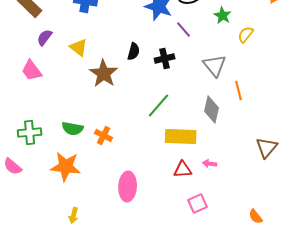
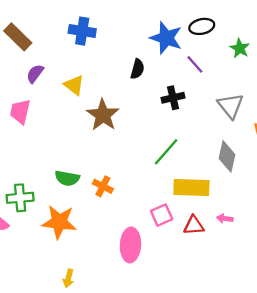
black semicircle: (134, 52) -> (137, 69), moved
pink trapezoid: (32, 70) -> (20, 112), turned 50
green cross: (30, 132) -> (20, 198), moved
pink square: (198, 204) -> (162, 215), moved

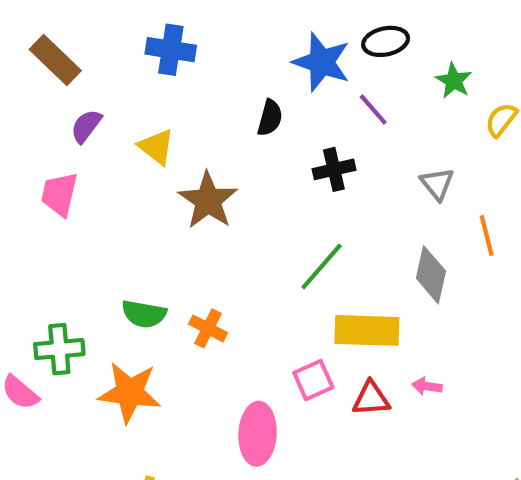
gray triangle: (231, 106) -> (437, 184), size x0.7

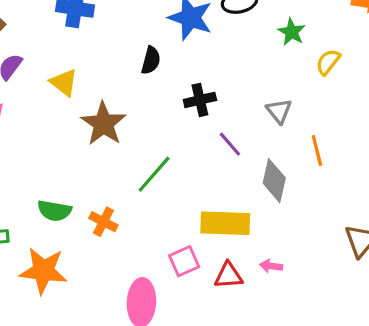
purple line: (373, 110) -> (230, 144), moved
green line: (322, 266) -> (154, 174), moved

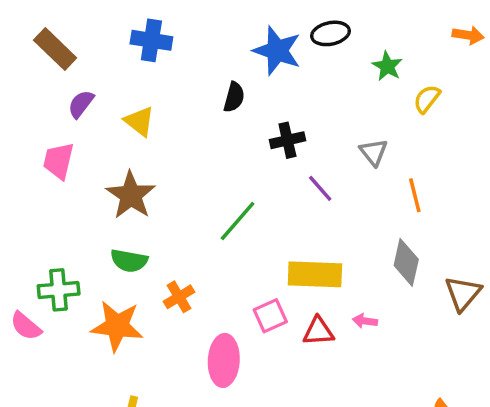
brown star: (103, 124) -> (131, 195), moved
gray diamond: (274, 181) -> (406, 262), moved
orange cross: (103, 222) -> (179, 297), moved, turned 32

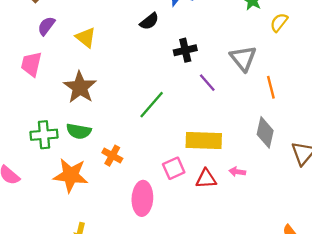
black semicircle: (234, 97) -> (149, 21), turned 36
gray triangle: (374, 152) -> (243, 58), size x1.4
green cross: (59, 290) -> (44, 135), moved
orange cross: (179, 297) -> (112, 156), turned -30

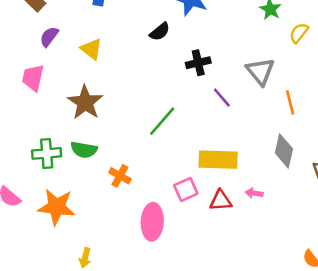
orange star: (71, 175) -> (57, 207), moved

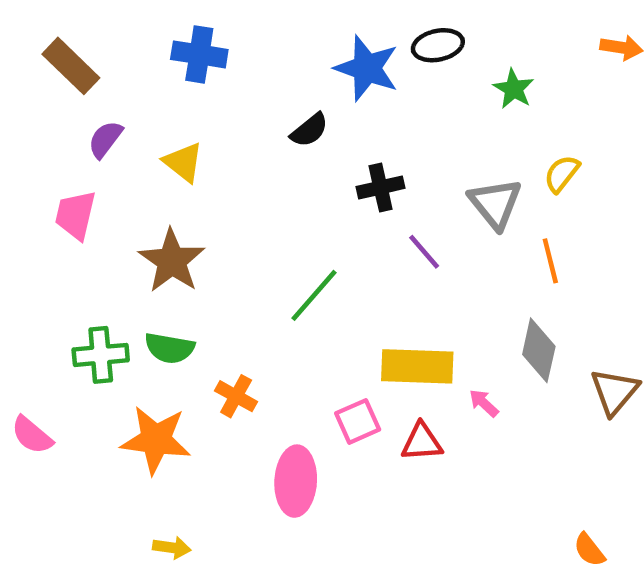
yellow semicircle: (299, 33) -> (562, 174), moved
pink arrow: (254, 193) -> (484, 403), moved, turned 35
orange star: (57, 207) -> (156, 440), moved
yellow arrow: (85, 258) -> (172, 548), turned -96

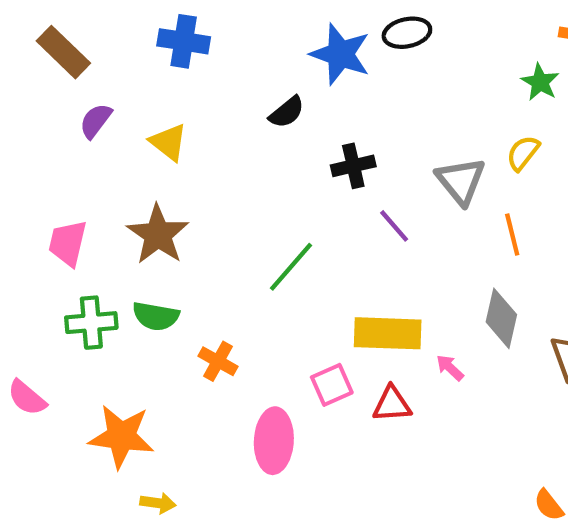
green star: (514, 89) -> (540, 82), moved
pink trapezoid: (75, 215) -> (68, 243), moved
orange star: (156, 440) -> (121, 436), moved

